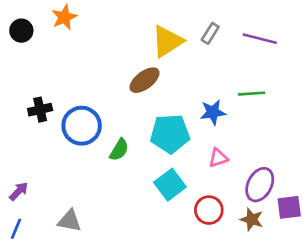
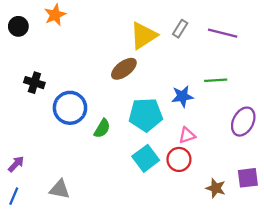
black cross: (40, 110) -> (34, 83), moved, turned 30
purple ellipse: (260, 185) -> (243, 122), moved
red circle: (209, 210) -> (179, 159), moved

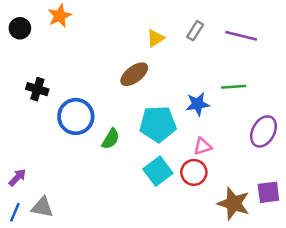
yellow triangle: (143, 36) -> (155, 38), size x0.6
brown star: (216, 188) -> (234, 203), size x1.5
gray triangle: (60, 189) -> (42, 207), moved

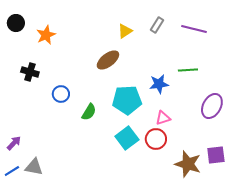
orange star: (60, 16) -> (46, 35), moved
blue circle: (76, 116) -> (61, 94), size x0.6
blue line: (15, 212) -> (12, 171), turned 35

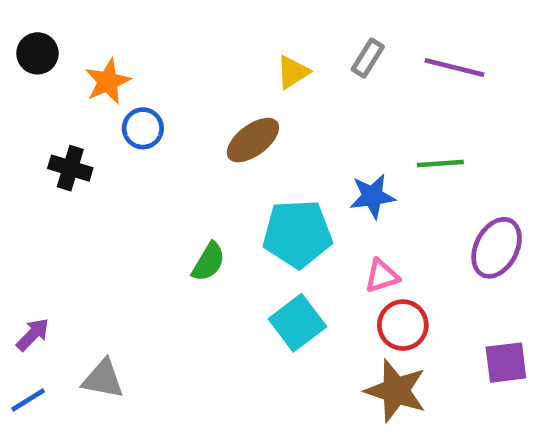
blue circle: (61, 94) -> (143, 128), moved
red circle: (156, 139) -> (403, 325), moved
brown star: (188, 164) -> (396, 391), moved
gray triangle: (34, 167) -> (103, 379), moved

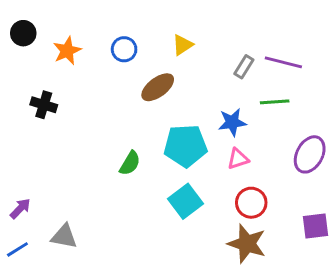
gray rectangle: (368, 58) -> (244, 67), moved
purple line: (454, 67) -> (283, 62), moved
blue circle: (143, 128) -> (124, 49), moved
pink triangle: (382, 276) -> (238, 159), moved

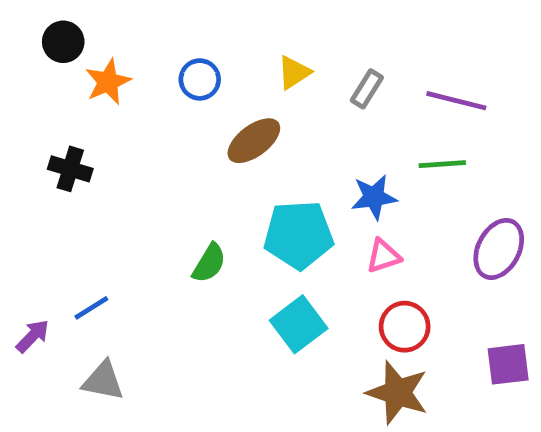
black circle: (23, 33) -> (63, 42), moved
gray rectangle: (244, 67) -> (367, 89), moved
blue line: (17, 249) -> (91, 308), moved

